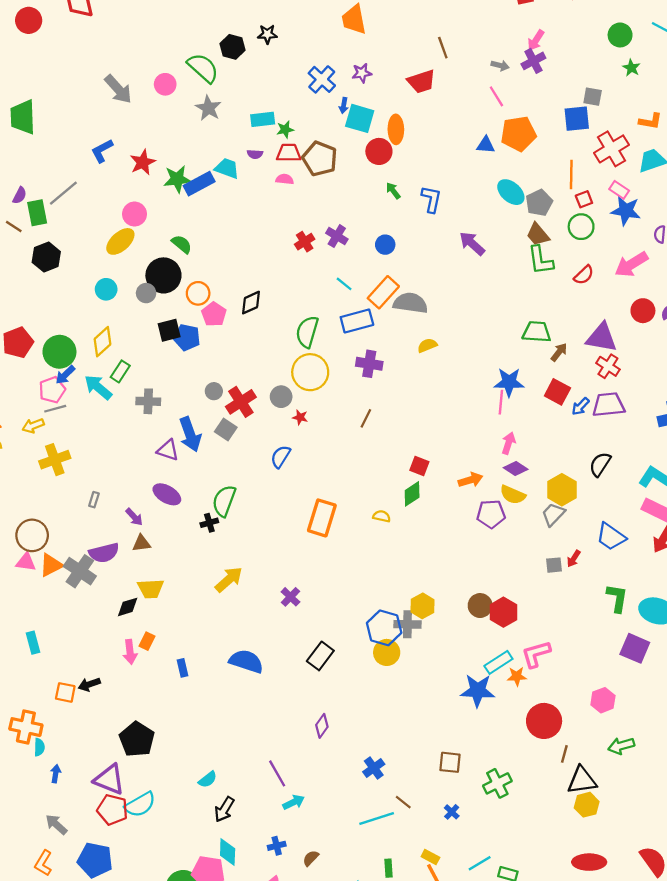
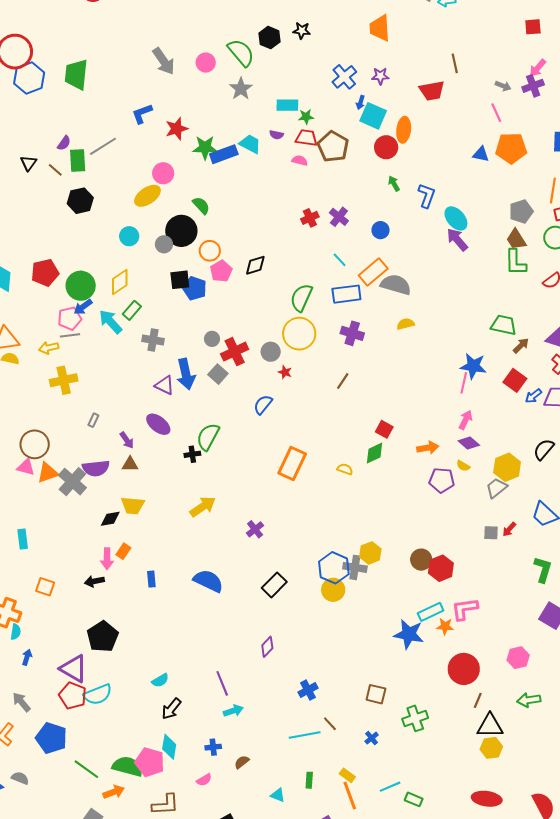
cyan ellipse: (511, 192) -> (456, 218), moved
yellow semicircle: (513, 495) -> (463, 466), size x0.6
black arrow: (89, 684) -> (94, 581), moved

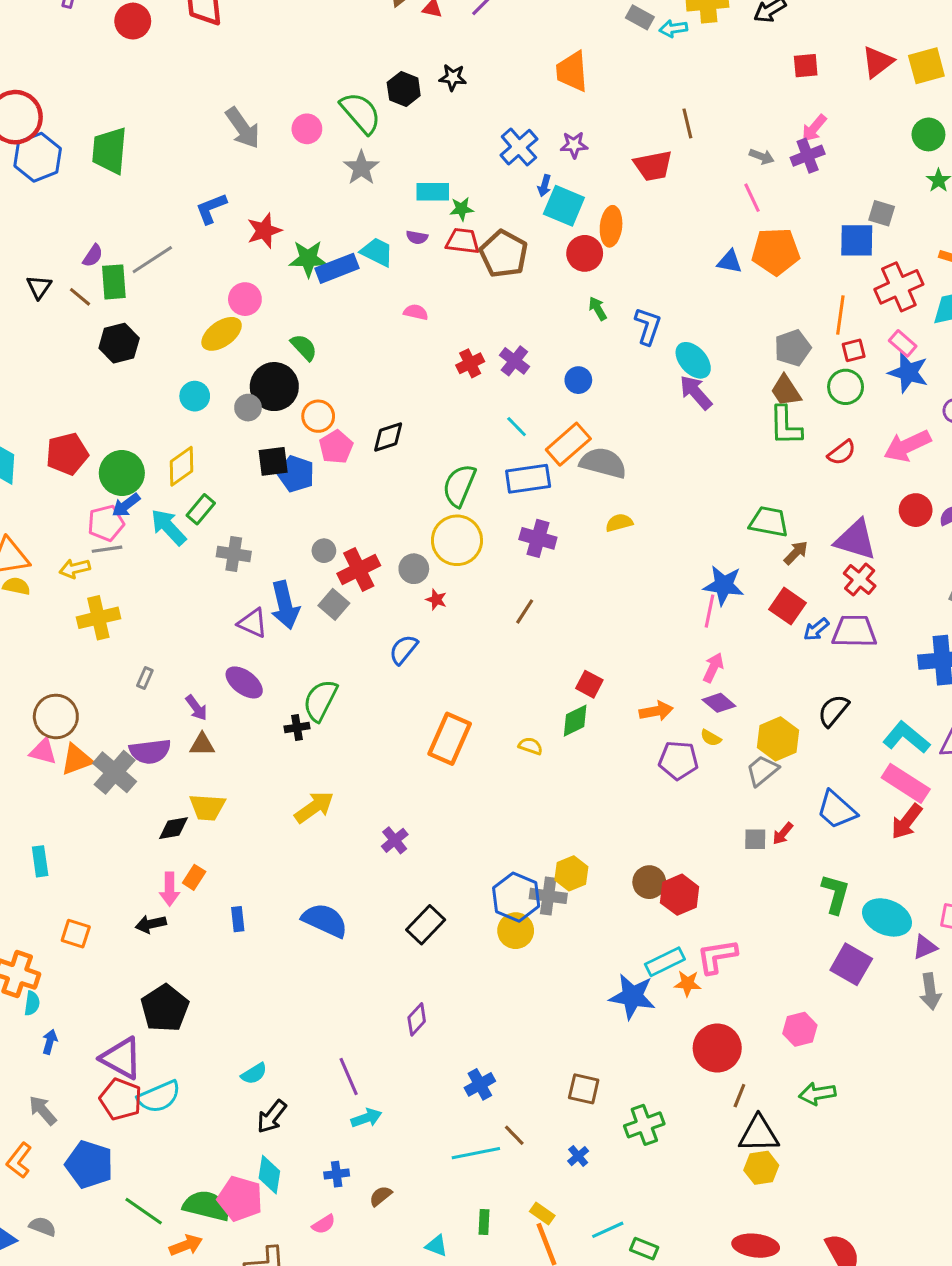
pink semicircle: (300, 161) -> (416, 312), moved

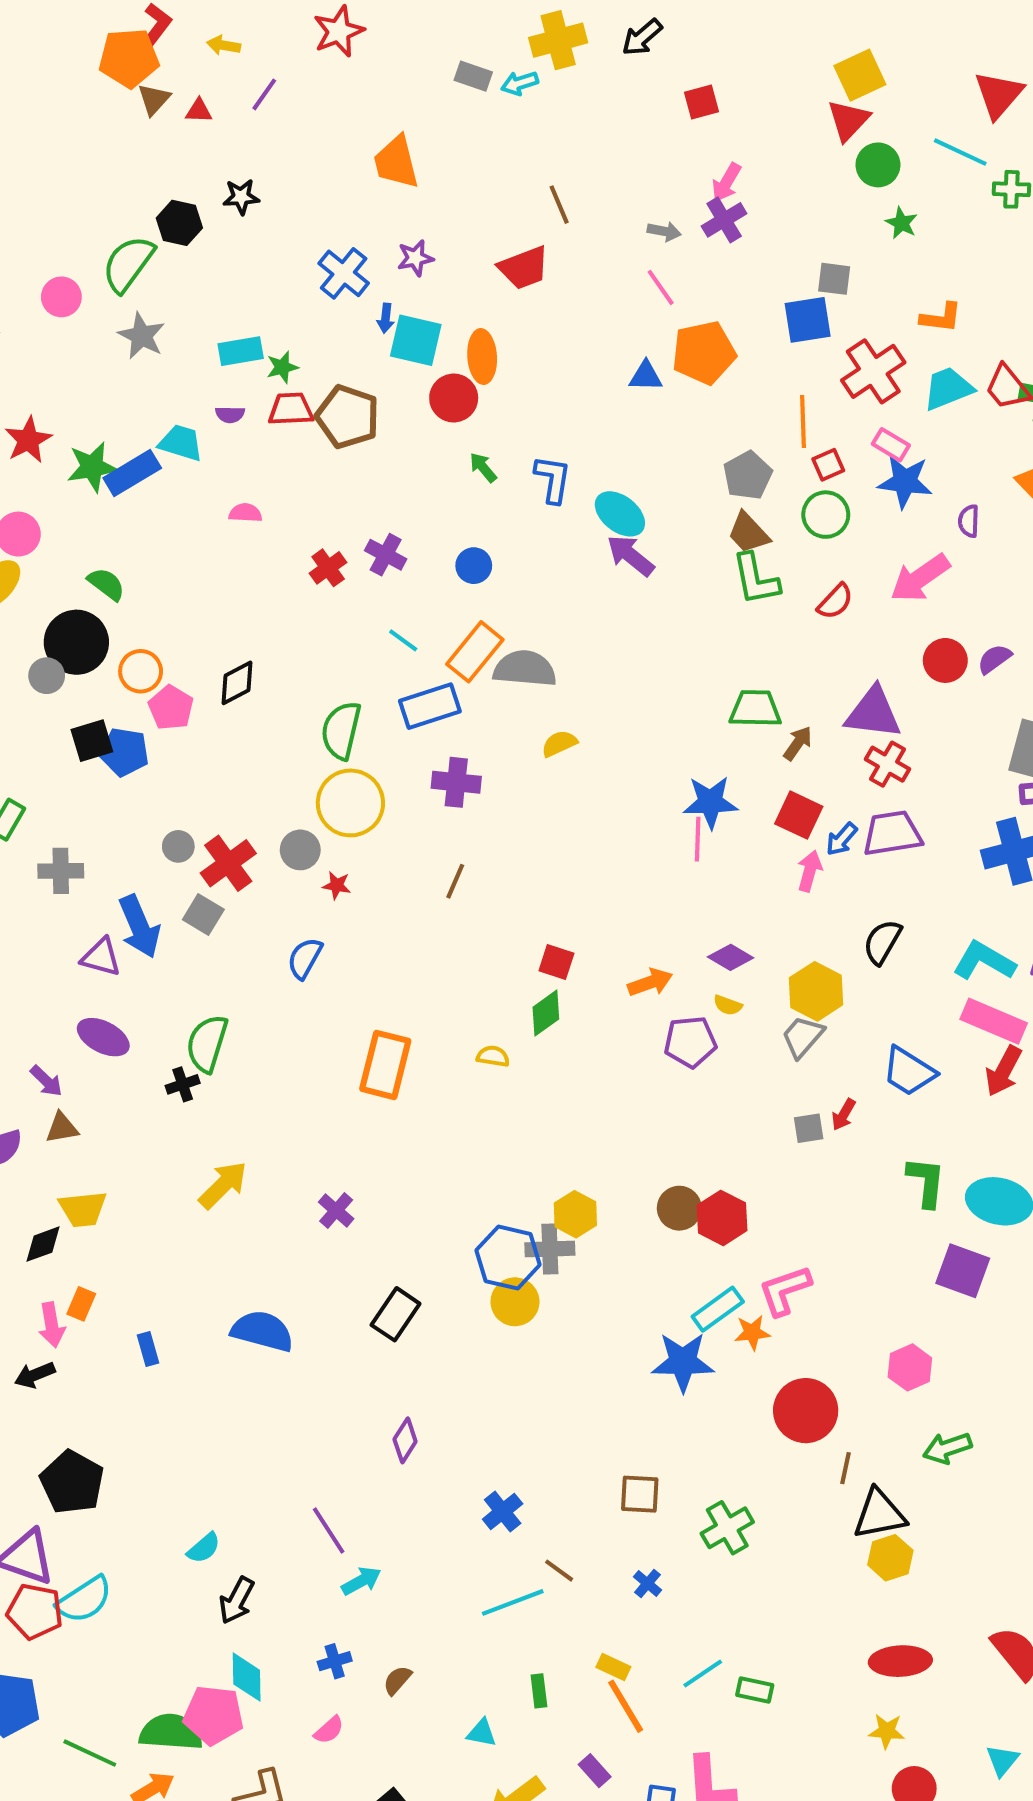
red triangle: (878, 62) -> (848, 120), moved
green semicircle: (361, 113) -> (128, 264), turned -93
pink arrow: (713, 668) -> (810, 871), moved

